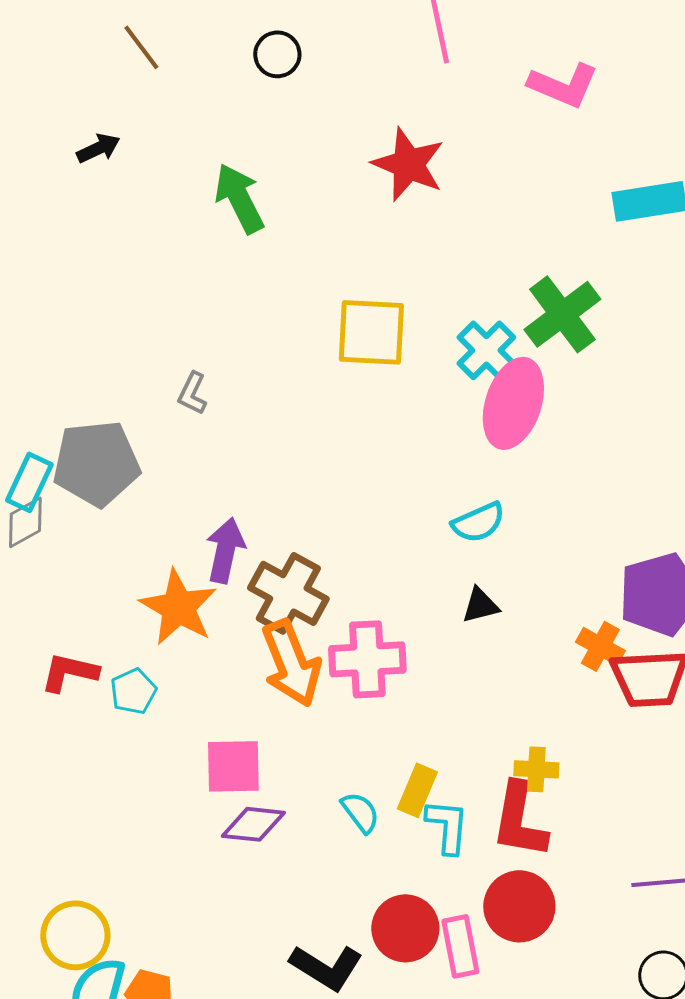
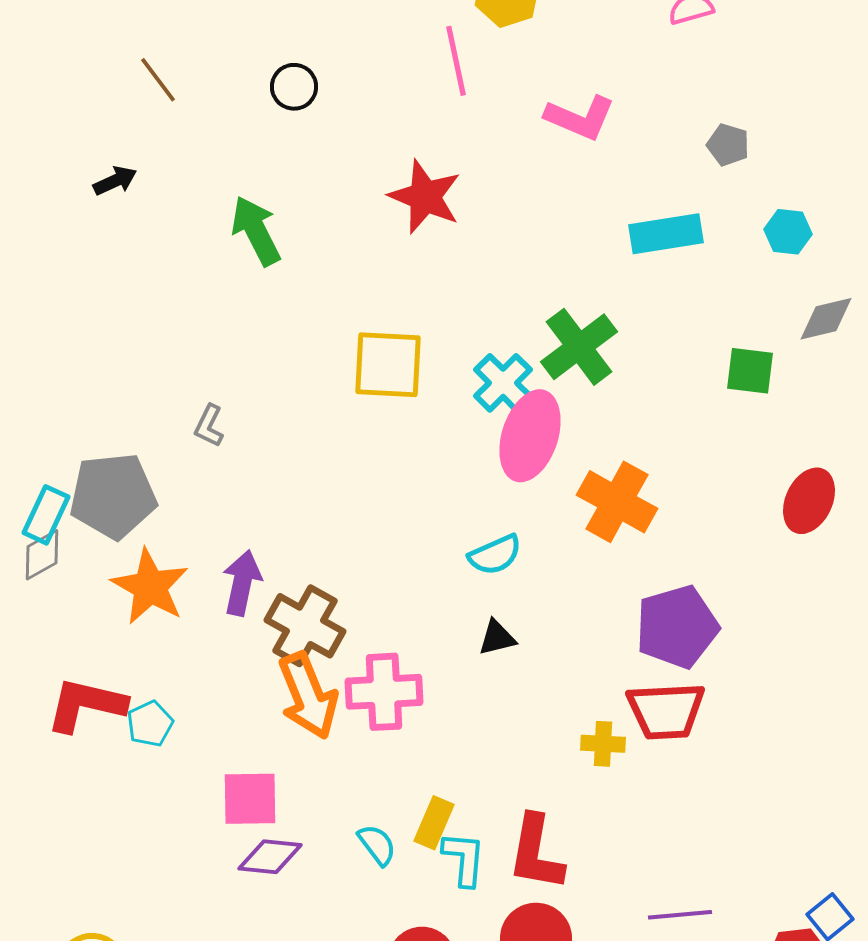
orange star: (178, 607) -> (150, 587), moved
orange cross: (600, 646) -> (617, 502), moved, size x1.6
red L-shape: (69, 672) -> (86, 705), size x1.4
yellow cross: (536, 769) -> (603, 744), moved

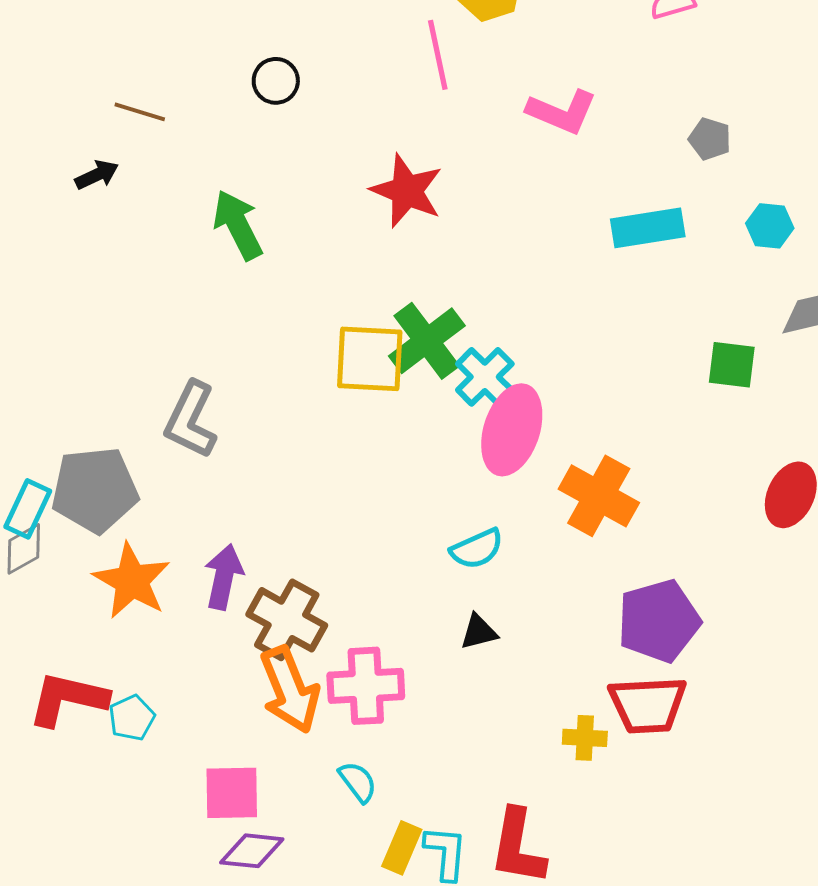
brown line: (158, 80) -> (140, 112), moved, turned -36
green cross: (579, 347) -> (427, 341), moved
gray L-shape: (209, 426) -> (191, 420), size x1.8
yellow rectangle: (434, 823) -> (402, 848), moved
cyan semicircle: (377, 845) -> (358, 782), moved

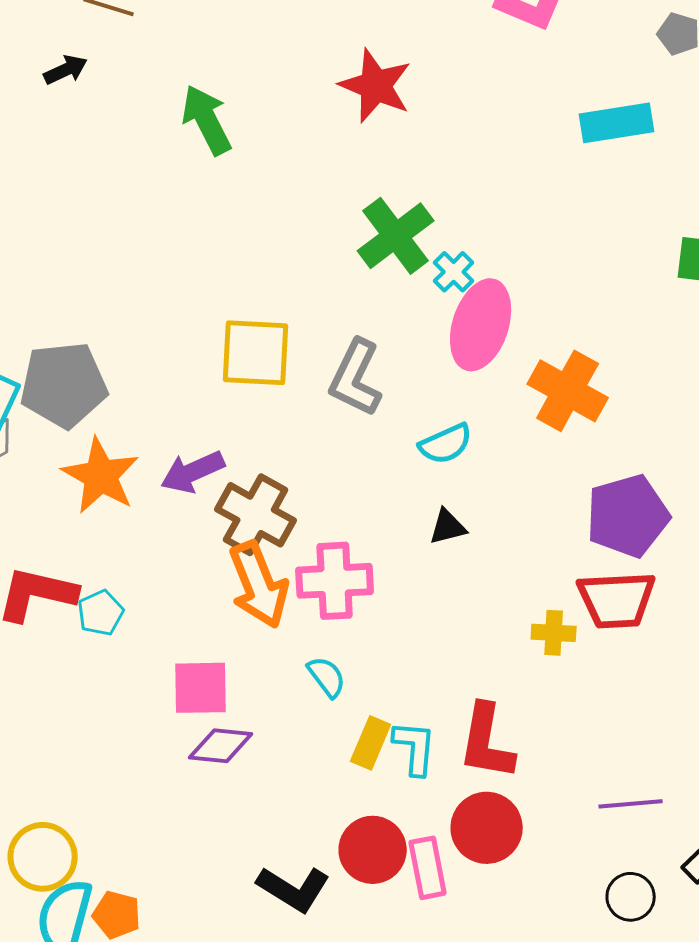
yellow square: (370, 359) -> (256, 353), moved
cyan cross: (485, 377) -> (454, 272), size x0.7
gray L-shape: (191, 420) -> (356, 378), moved
purple arrow: (224, 577) -> (193, 472), turned -126

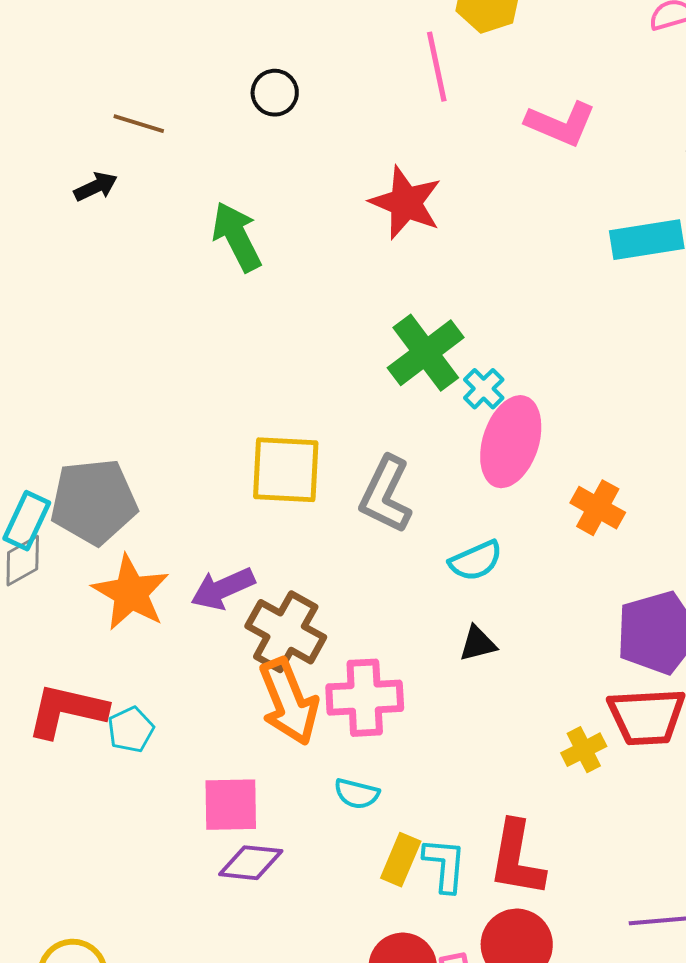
orange cross: (568, 391) -> (598, 508), size x0.7
yellow cross: (554, 633) -> (584, 750), turned -30
cyan semicircle: (327, 677) -> (357, 794), turned 141

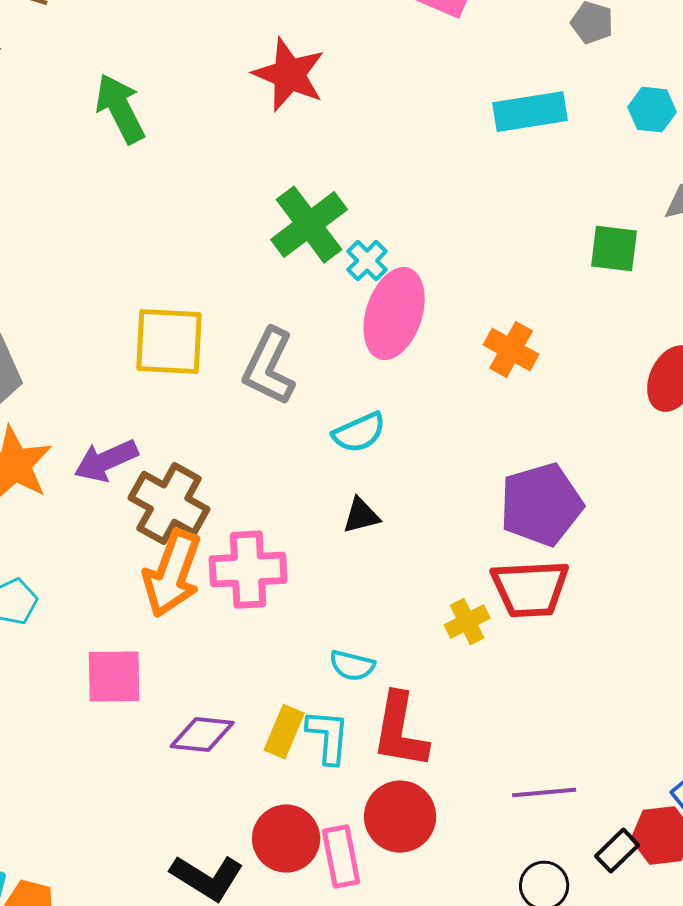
orange cross: (598, 508) -> (511, 350), moved
orange arrow: (289, 702) -> (172, 574), turned 42
cyan semicircle: (357, 794) -> (352, 666), moved
purple diamond: (251, 863) -> (202, 735), moved

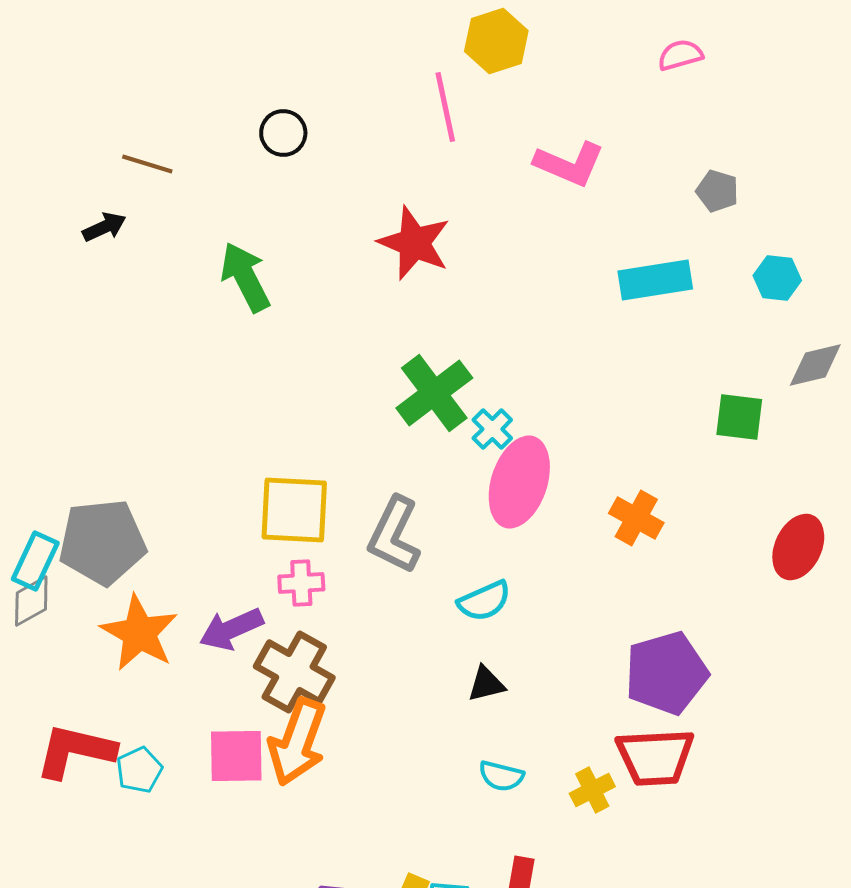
pink cross: (248, 570) -> (301, 583), moved, size x0.6
cyan semicircle: (352, 666) -> (501, 776), moved
pink square: (114, 677) -> (236, 756), moved

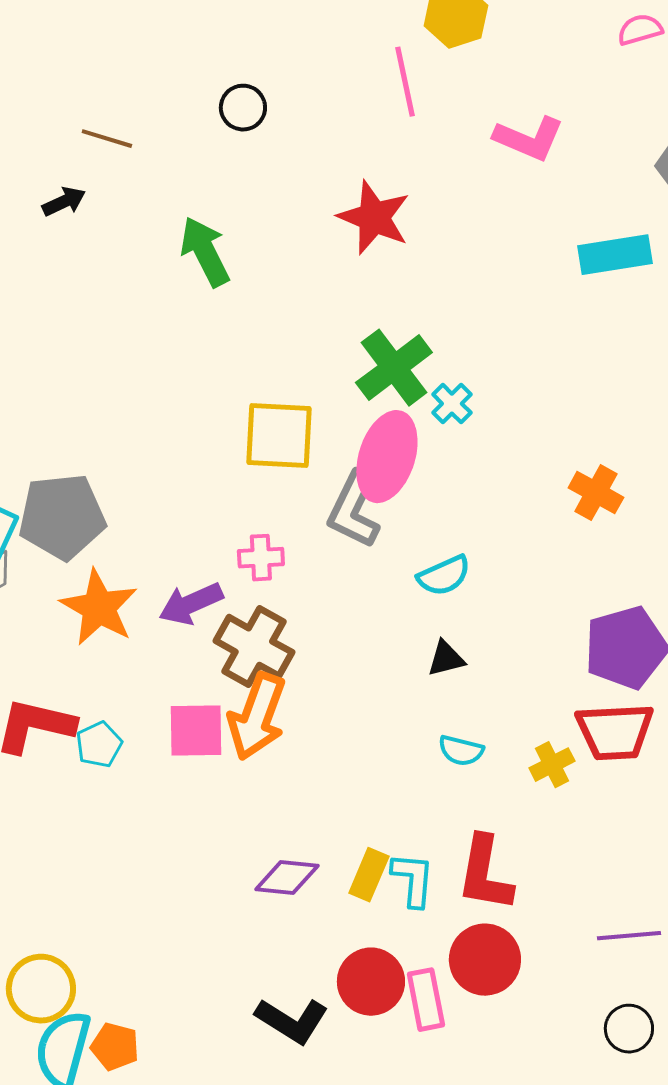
pink ellipse: (519, 482) -> (387, 457), moved
yellow square: (294, 510) -> (279, 436), moved

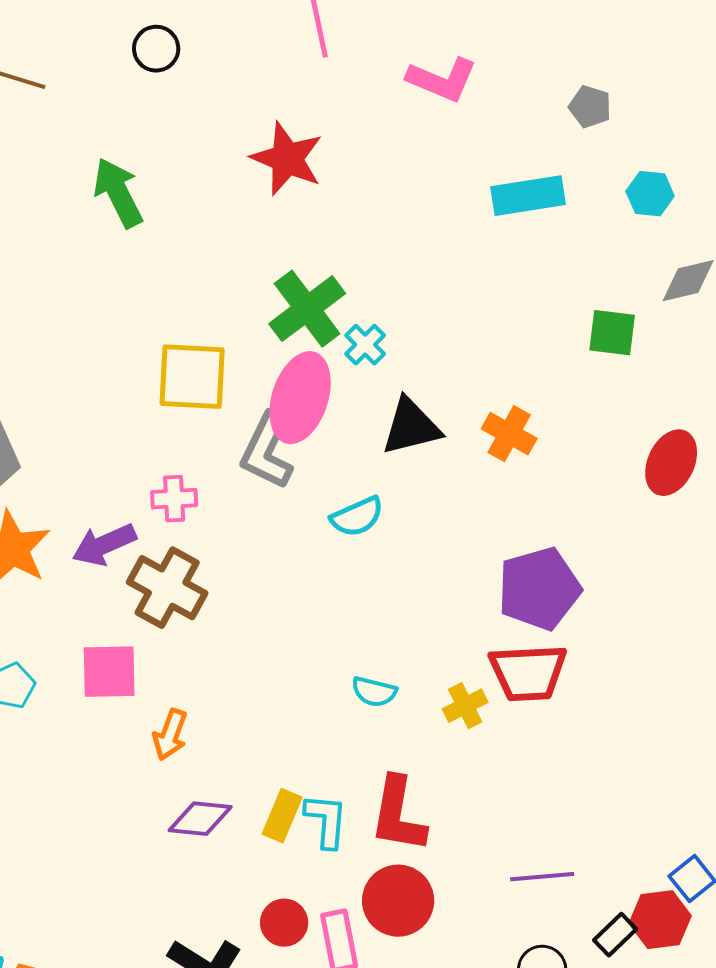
black triangle: (446, 659) -> (411, 427), moved, size x1.6
orange arrow: (257, 717) -> (170, 735), moved, size x0.6
red circle: (371, 982) -> (284, 923), size x0.7

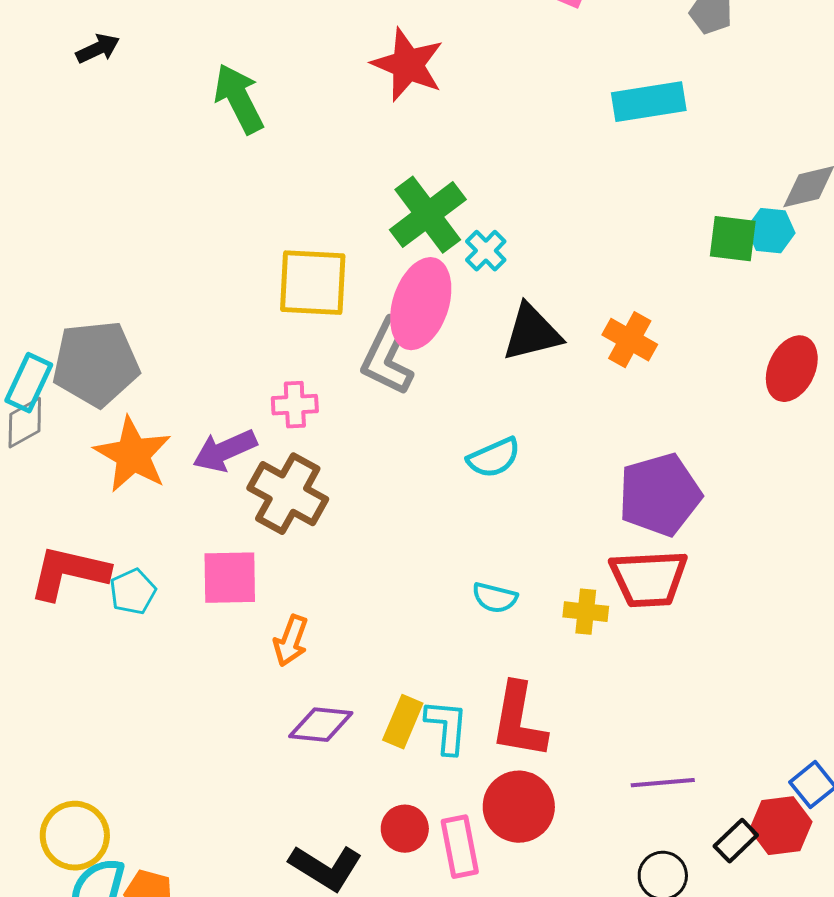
cyan hexagon: (650, 194) -> (771, 231), moved
cyan semicircle: (357, 517) -> (494, 458), moved
yellow cross: (465, 706) -> (586, 612), turned 33

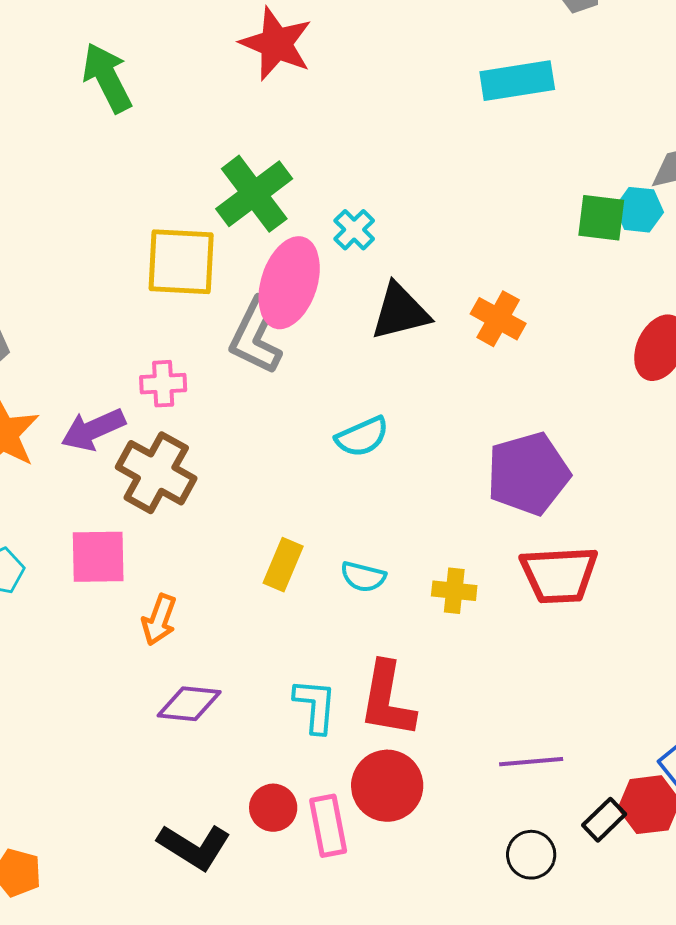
green cross: (428, 215) -> (254, 194), moved
red trapezoid: (649, 579) -> (559, 575), moved
yellow rectangle: (403, 722) -> (283, 565), moved

